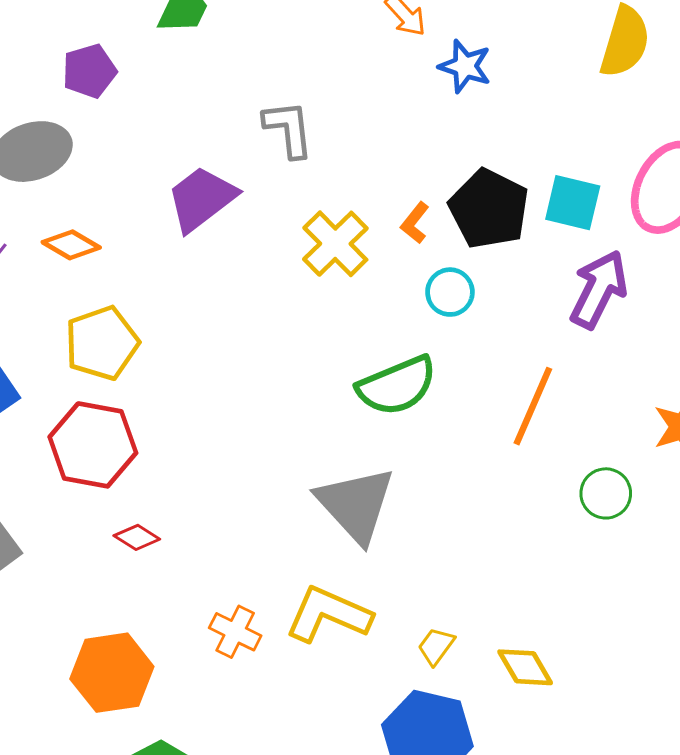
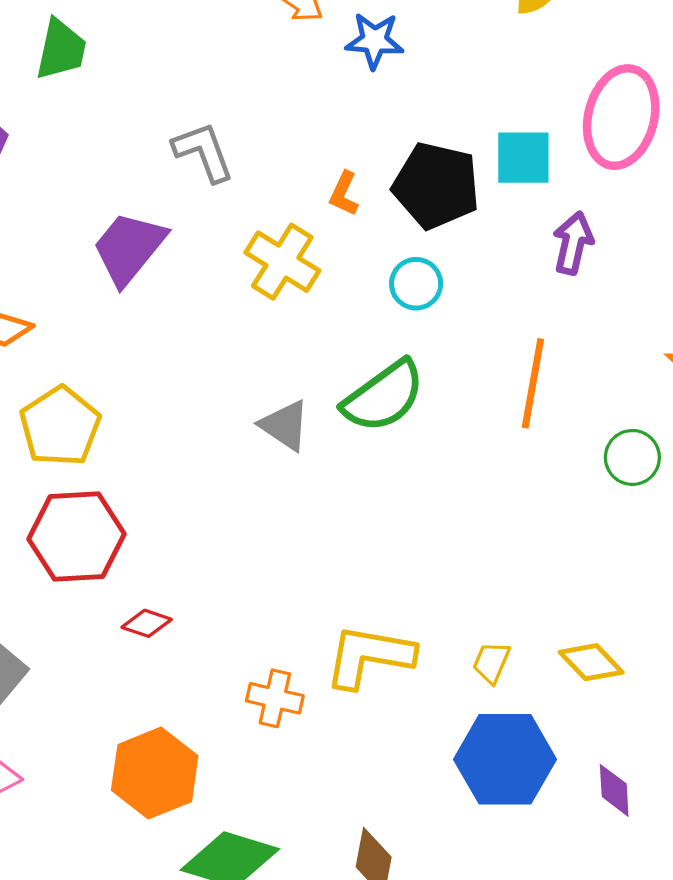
orange L-shape: (415, 223) -> (344, 194), moved
purple arrow: (599, 289) -> (573, 243), size x0.7
gray triangle: (356, 505) -> (285, 425), moved, size x0.6

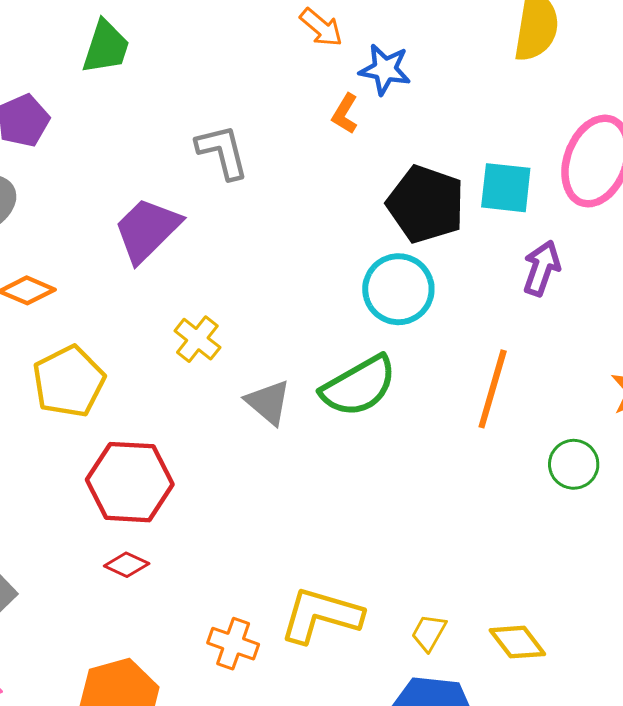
orange L-shape: (344, 194) -> (345, 114), moved
yellow cross: (282, 262) -> (197, 339), moved, size x0.7
cyan circle: (416, 284) -> (398, 289), size x1.5
red hexagon: (76, 537) -> (130, 482), moved

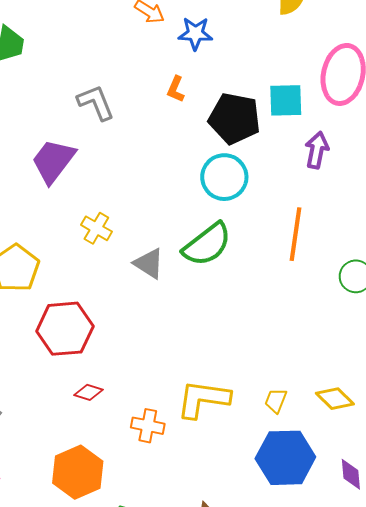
orange L-shape: (345, 114) -> (176, 89), moved
red diamond: (127, 565) -> (88, 392), moved

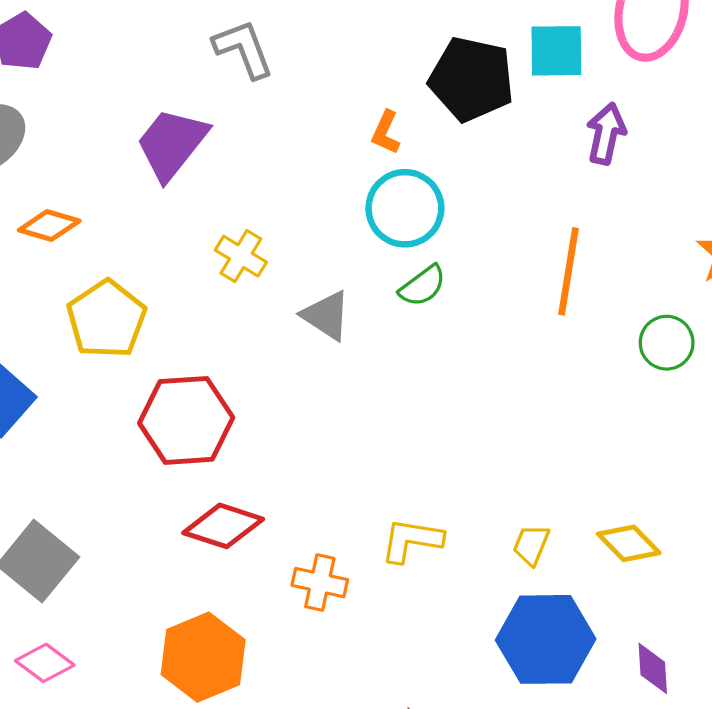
orange L-shape: (176, 89) -> (386, 132), moved
cyan circle: (224, 177) -> (405, 208), moved
green semicircle: (207, 245) -> (423, 286), size x0.6
red diamond: (88, 392) -> (223, 526), size x1.6
yellow L-shape: (203, 399) -> (412, 540), size x0.7

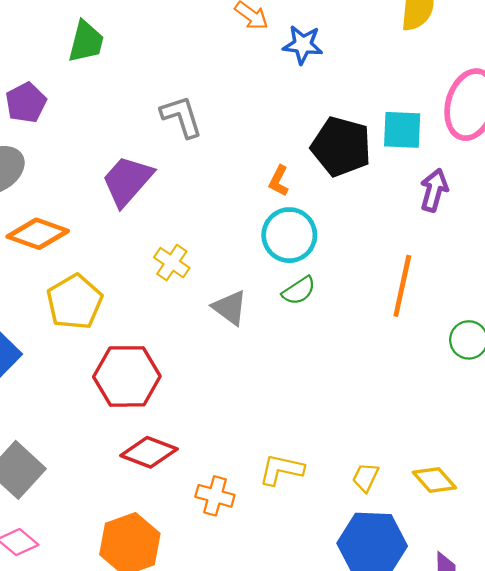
orange diamond: (49, 226) -> (38, 234), size x1.4

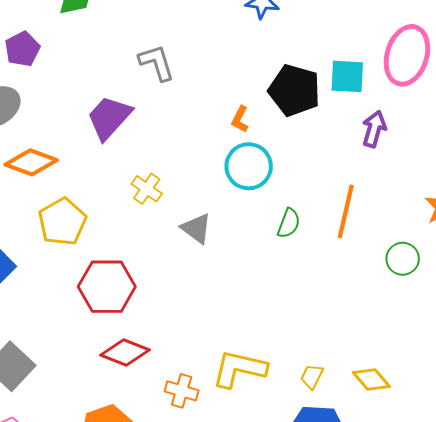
green semicircle: (299, 291) -> (289, 223), moved, turned -36
yellow L-shape: (281, 470) -> (239, 369), size x1.4

